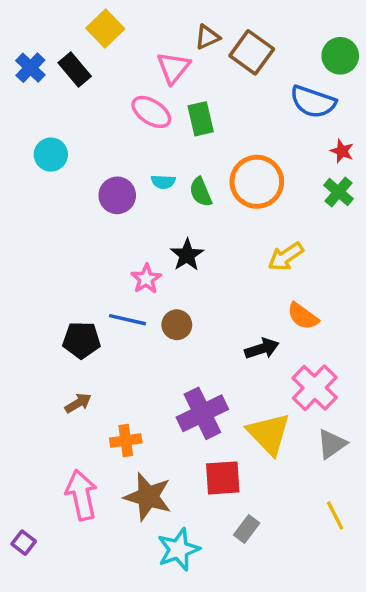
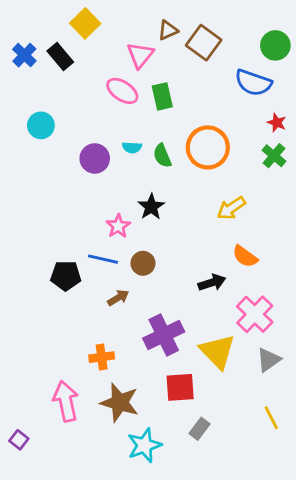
brown arrow: (78, 403) -> (118, 298), moved

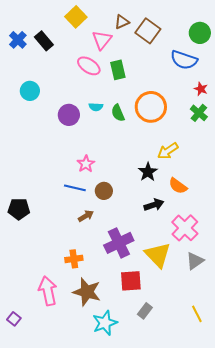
yellow square: (85, 23) -> (76, 17), moved
black star: (151, 207) -> (148, 172), moved
black pentagon: (66, 276) -> (19, 209), moved
yellow line: (271, 418) -> (197, 314), moved

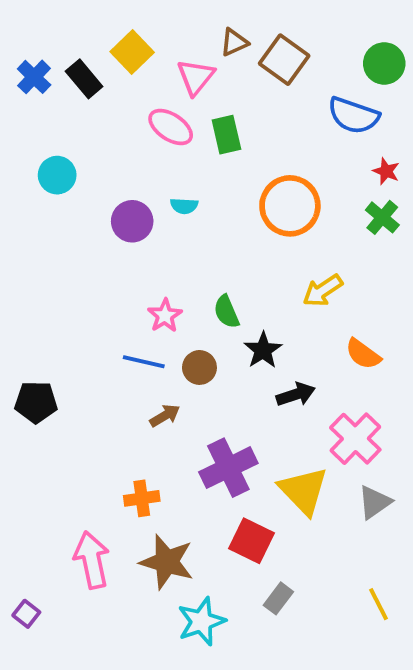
yellow square: (76, 17) -> (132, 52), moved
green semicircle: (118, 113) -> (226, 312), moved
black star: (148, 172) -> (263, 350), moved
orange semicircle: (178, 186) -> (363, 354), moved
red square: (131, 281) -> (251, 541), turned 30

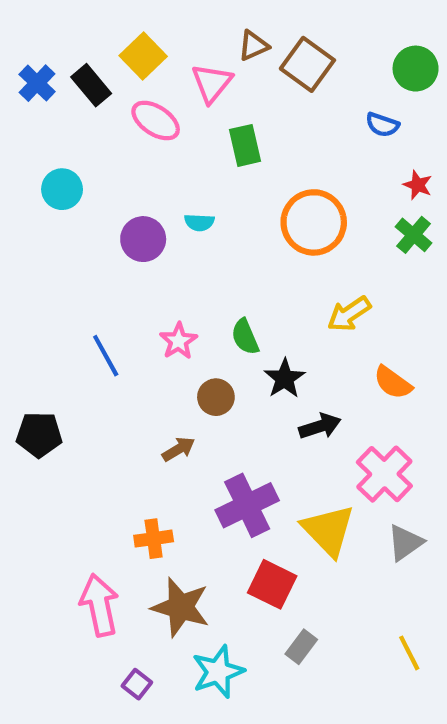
blue semicircle: (353, 115) -> (382, 125), size x0.6
pink ellipse: (171, 127) -> (156, 121), moved
blue line: (144, 362) -> (106, 356), moved, turned 48
purple square: (26, 614) -> (137, 684), moved

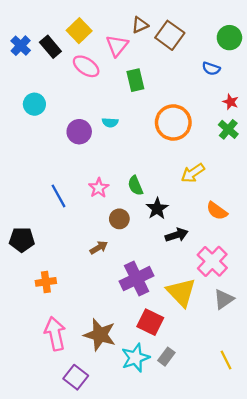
orange cross: (154, 539) -> (46, 282), moved
cyan star: (218, 672) -> (135, 358), moved
purple square: (137, 684) -> (76, 377), size x1.5

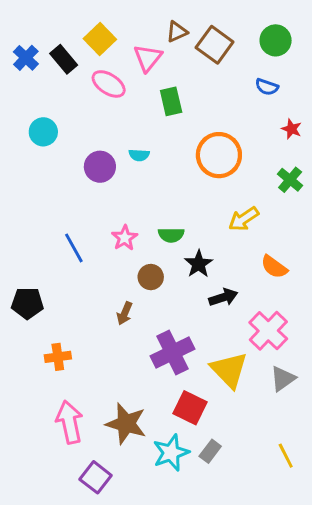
green circle: (229, 38) -> (276, 40), moved
green cross: (228, 129) -> (290, 180), moved
green semicircle: (135, 186) -> (171, 235), turned -66
brown arrow: (99, 248) -> (125, 313), turned 144

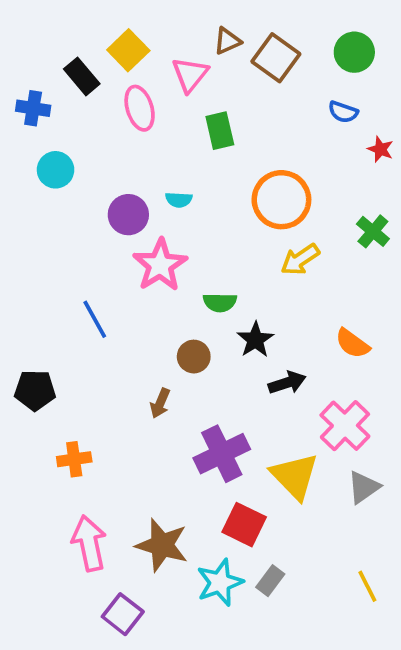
blue cross: (26, 58) -> (33, 108), moved, turned -35
pink ellipse: (109, 84) -> (140, 108), turned 40
red star: (292, 129) -> (380, 149), moved
yellow arrow: (244, 219) -> (300, 259), moved
pink star: (125, 238) -> (160, 265), moved, size x1.6

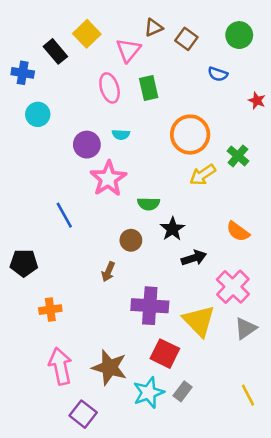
brown square: (276, 58) -> (186, 39), size x0.7
pink ellipse: (140, 108) -> (110, 88), moved
blue semicircle: (343, 112) -> (218, 74), moved
green cross: (373, 231) -> (238, 156), moved
purple cross: (222, 454) -> (150, 306), turned 30

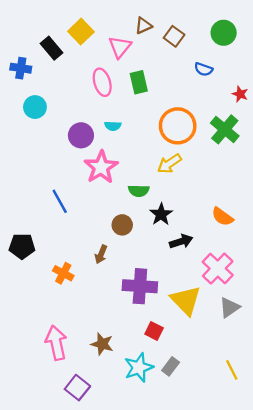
green cross: (238, 156) -> (225, 129), moved, size x1.4
yellow arrow: (203, 175) -> (169, 164), moved
orange cross: (50, 310) -> (63, 273), moved, turned 36
red square: (165, 354) -> (154, 331), size x0.7
brown star: (110, 367) -> (102, 344), size x0.7

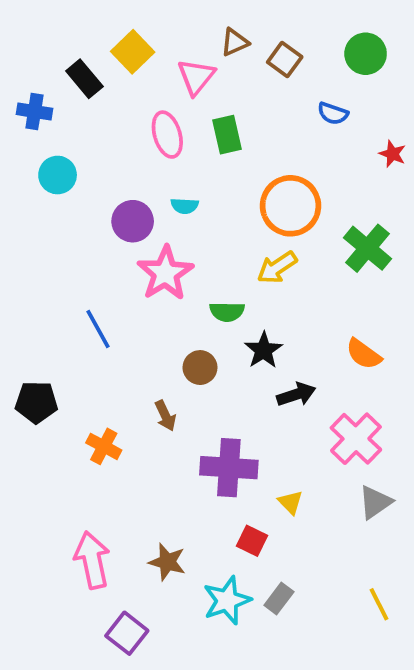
green cross: (225, 129) -> (367, 248), moved
brown arrow: (101, 254) -> (165, 416), turned -48
yellow triangle: (186, 300) -> (290, 502), moved, size x0.5

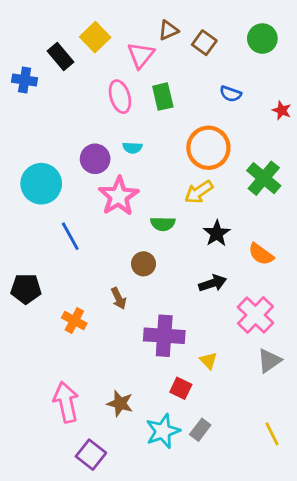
blue semicircle: (333, 113) -> (231, 94), moved
cyan circle: (58, 175) -> (41, 184), moved, size x1.5
black star: (264, 350) -> (217, 233), moved

